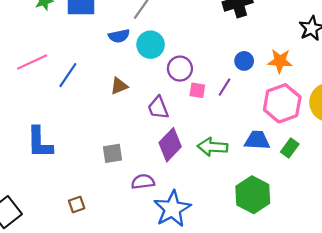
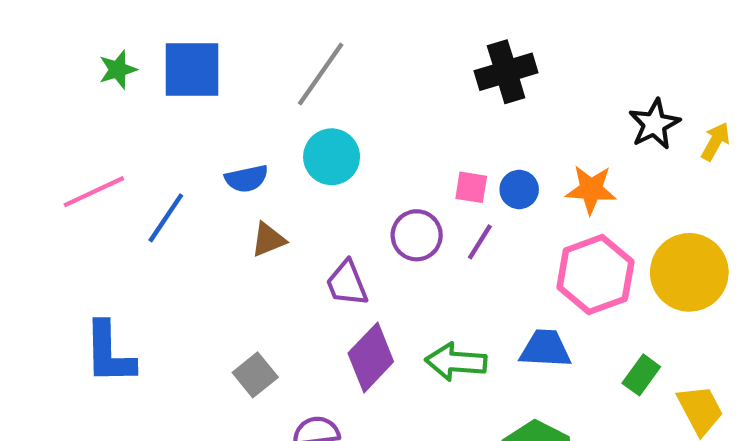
blue semicircle: (119, 36) -> (247, 179), moved
purple circle: (180, 69) -> (417, 235), moved
pink square: (197, 90) -> (471, 187), moved
green rectangle: (290, 148) -> (641, 375), moved
gray square: (112, 153) -> (255, 375), turned -30

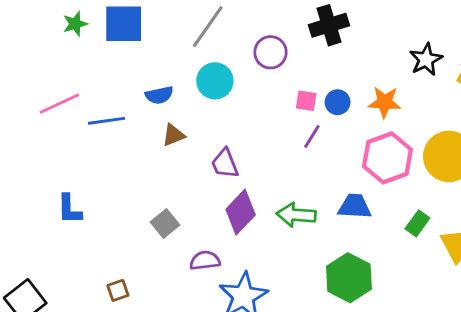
blue line: (166, 218) -> (106, 121), turned 48
purple circle: (417, 235) -> (271, 52), moved
blue L-shape: (109, 353) -> (69, 209), size x0.7

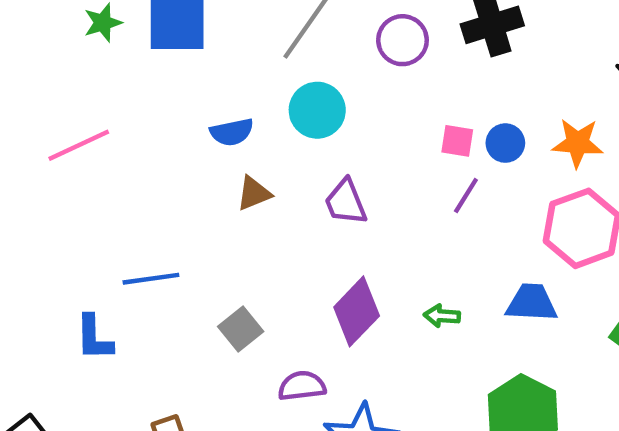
purple circle: (271, 52) -> (403, 40), moved
blue line: (106, 121) -> (151, 279), moved
purple trapezoid: (225, 164) -> (346, 202), moved
blue L-shape: (69, 209) -> (94, 338), moved
green arrow: (296, 215) -> (442, 316), size x0.6

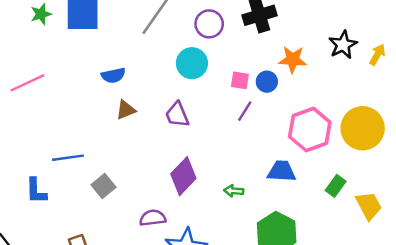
cyan circle: (317, 110) -> (192, 63), moved
orange star: (578, 143) -> (293, 60), moved
green arrow: (442, 316) -> (234, 191), moved
gray square: (241, 329) -> (104, 186), moved

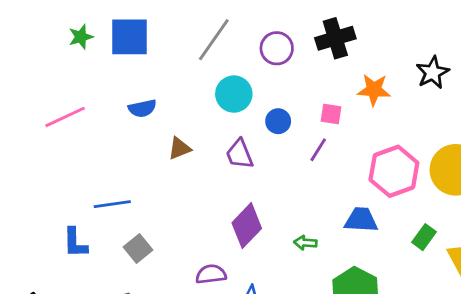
cyan circle: (192, 63) -> (234, 94), moved
blue semicircle: (113, 75) -> (142, 108), moved
pink square: (240, 80) -> (331, 114), moved
blue circle: (267, 82) -> (278, 121), moved
gray square: (104, 186) -> (138, 248), moved

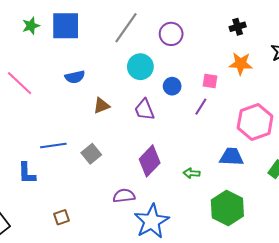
black cross: (335, 38) -> (238, 27), moved, size x0.6
pink line: (65, 117) -> (20, 83), turned 68
gray square: (138, 248) -> (91, 154), moved

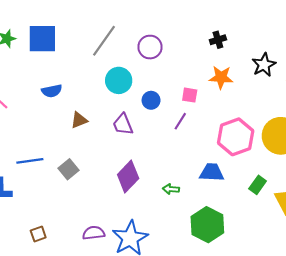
purple semicircle: (124, 196) -> (94, 233), moved

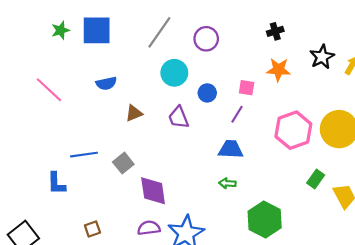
blue trapezoid: (212, 172) -> (231, 149), moved
purple diamond: (128, 177) -> (153, 191), moved, turned -52

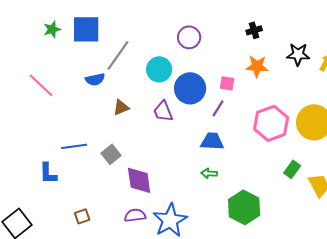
gray line: (159, 32) -> (118, 55), moved
black star: (322, 57) -> (298, 54), turned 30
blue circle: (207, 93) -> (190, 88), size x1.8

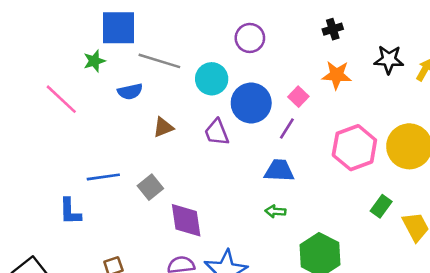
green star: (52, 29) -> (94, 61), moved
gray line: (118, 55) -> (159, 61), turned 72
pink square: (227, 83) -> (298, 97), turned 35

